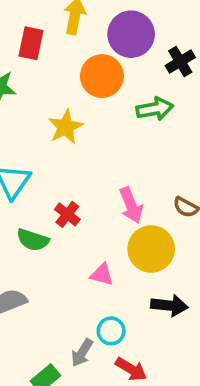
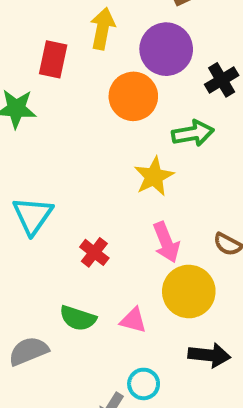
yellow star: (66, 127) -> (154, 176), moved
green semicircle: (33, 240) -> (78, 318), moved

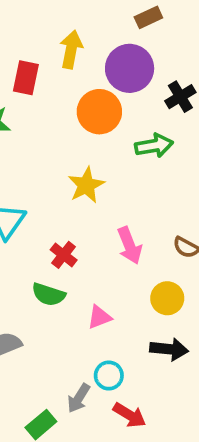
yellow star: (154, 176) -> (86, 185), moved
yellow circle: (189, 292) -> (167, 298), moved, size x0.7
green semicircle: (78, 318) -> (49, 294), moved
pink triangle: (133, 320) -> (99, 317), turned -36

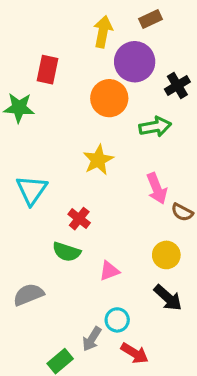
yellow arrow: (71, 49) -> (103, 32), moved
pink arrow: (130, 245) -> (157, 188), moved
black arrow: (169, 349) -> (168, 298), turned 36

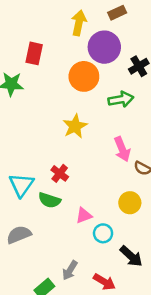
cyan triangle: (32, 190) -> (21, 185), moved
black arrow: (168, 298) -> (131, 256), moved
cyan circle: (117, 320) -> (103, 233), moved

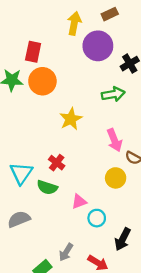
orange circle: (84, 76) -> (42, 81), moved
yellow circle: (130, 203) -> (116, 178), moved
black arrow: (131, 256) -> (123, 239), turned 75

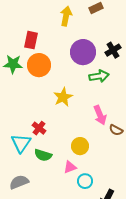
purple circle: (98, 46) -> (83, 52), moved
red cross: (57, 163) -> (39, 128), moved
yellow circle: (116, 178) -> (80, 146), moved

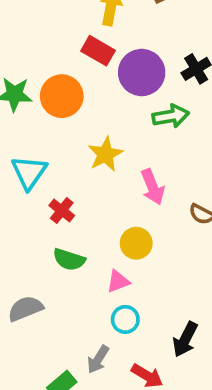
red rectangle: (31, 40) -> (98, 51), moved, turned -72
pink arrow: (100, 115) -> (153, 187), moved
cyan triangle: (21, 143) -> (29, 172), moved
cyan circle: (85, 181) -> (125, 319), moved

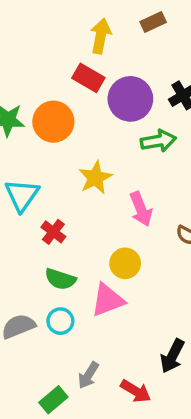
pink triangle: (118, 281) -> (108, 300), size x1.5
cyan circle: (125, 319) -> (60, 321), moved

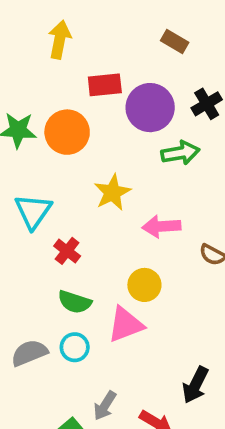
brown rectangle: (153, 22) -> (175, 42), moved, turned 55
yellow arrow: (101, 36) -> (60, 40), moved
red rectangle: (88, 78) -> (105, 85), turned -36
pink arrow: (141, 209) -> (161, 226), turned 108

